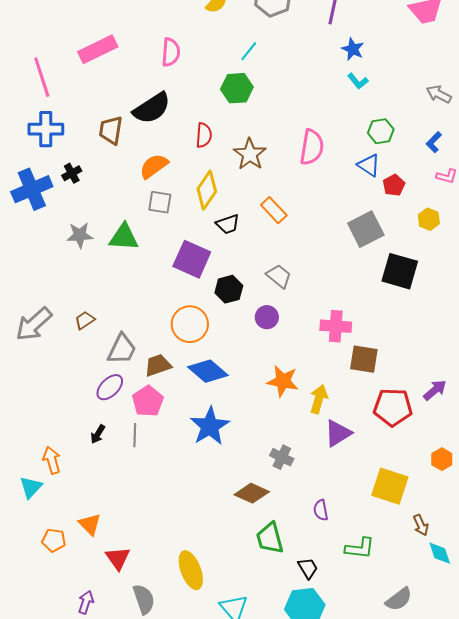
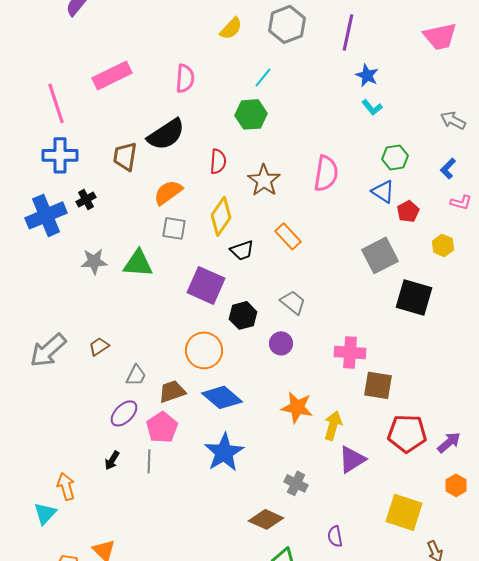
gray trapezoid: (122, 349) -> (136, 375), size x0.7
purple arrow: (435, 390) -> (449, 442), moved

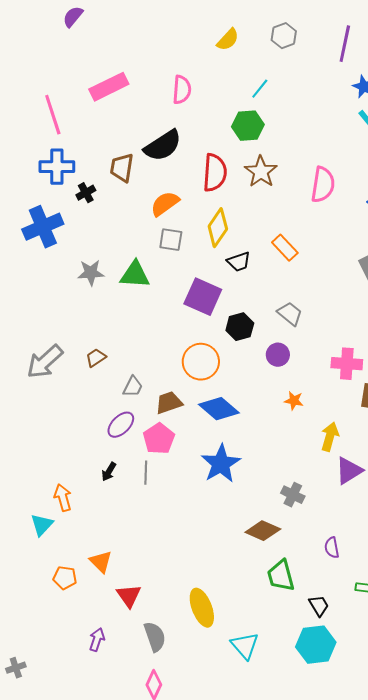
gray hexagon: (287, 24) -> (284, 36), size x0.7
red semicircle: (218, 161) -> (215, 173), size x1.5
brown star: (264, 180) -> (261, 172), moved
black cross: (86, 199) -> (86, 193), moved
orange star: (297, 407) -> (294, 401), moved, size x0.6

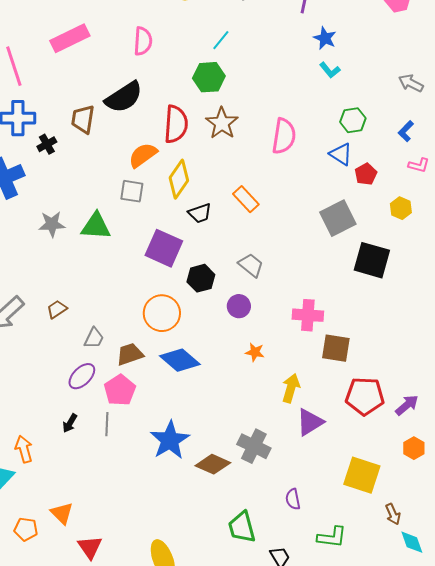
orange semicircle: (165, 204) -> (143, 155), moved
blue star: (221, 464) -> (170, 440), moved
gray cross: (293, 495) -> (254, 446), size x1.4
brown diamond: (263, 531) -> (213, 464), moved

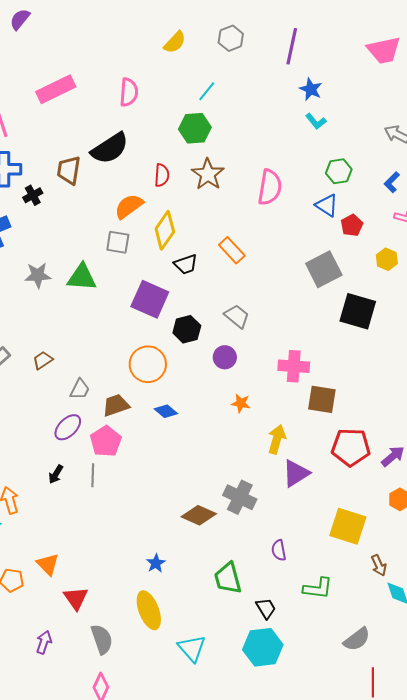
red semicircle: (176, 124) -> (162, 175), size x0.6
blue diamond: (180, 360) -> (166, 411), size x0.6
blue star: (170, 440) -> (156, 563), moved, size x0.5

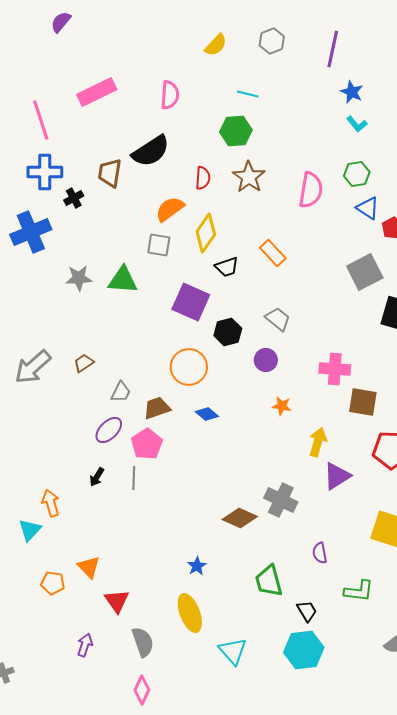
cyan line: (207, 91) -> (248, 94), turned 65
green hexagon: (339, 171) -> (357, 174), moved

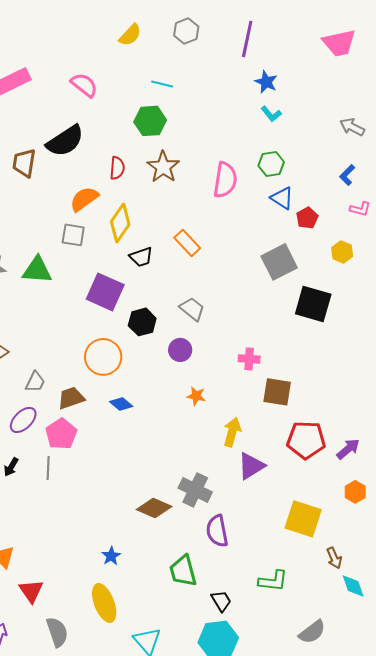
pink semicircle: (170, 95) -> (84, 85), turned -56
pink cross: (335, 369) -> (249, 359), size x0.7
purple semicircle: (320, 553) -> (217, 531), moved, size x1.5

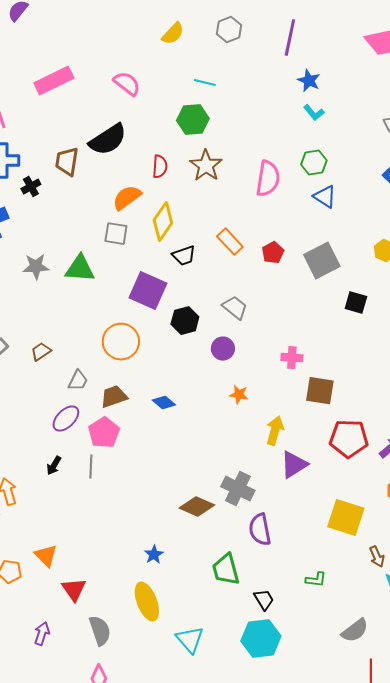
red pentagon: (307, 218) -> (273, 253), moved
black square: (313, 304) -> (356, 303), size x0.6
orange circle: (103, 357) -> (121, 342), moved
green L-shape: (273, 581) -> (316, 580), size x0.7

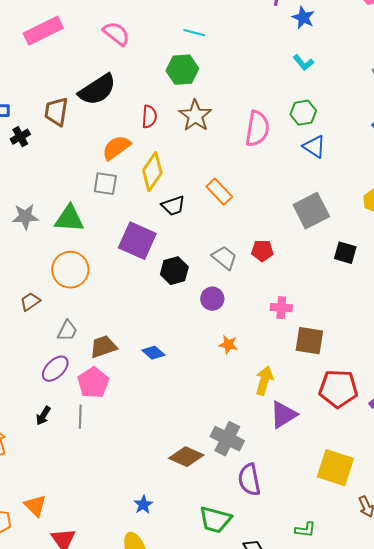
blue star: (309, 81) -> (303, 18), moved
red pentagon: (273, 253) -> (262, 251), moved, turned 30
orange circle: (121, 342) -> (70, 270), moved
green trapezoid: (226, 570) -> (215, 520), turned -60

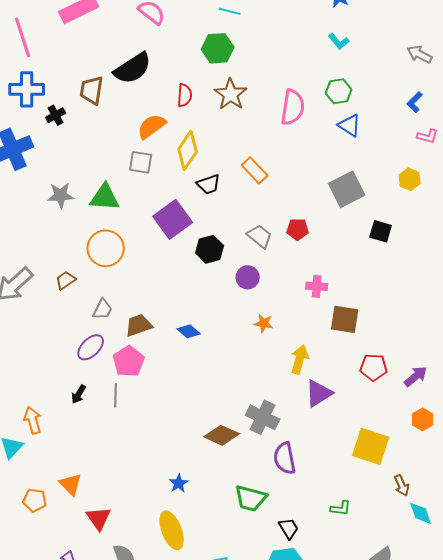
purple square: (137, 241) -> (173, 219), turned 30
red pentagon: (338, 389) -> (374, 367), size x0.7

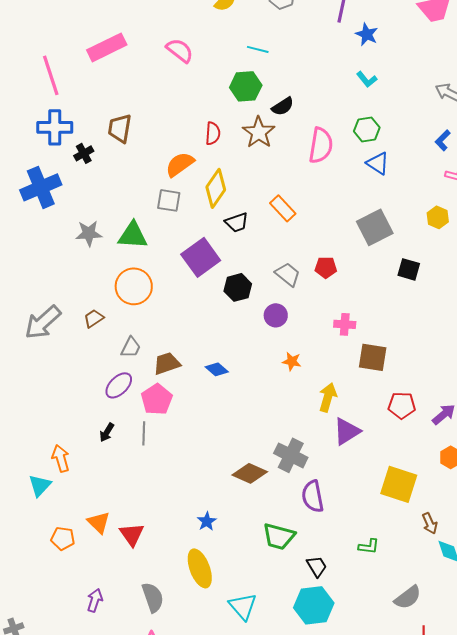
black semicircle: (133, 68) -> (283, 106), moved, size x0.6
red triangle: (99, 518) -> (132, 534), moved

